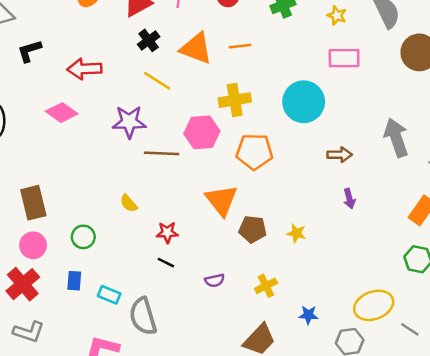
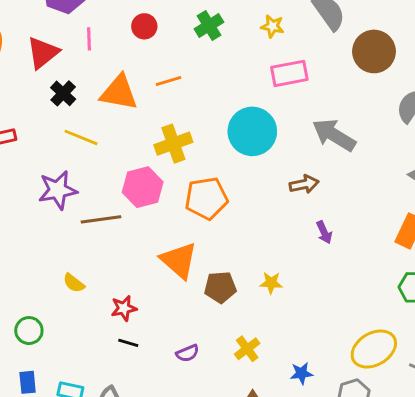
gray arrow: (396, 137) -> (334, 135), moved, turned -30

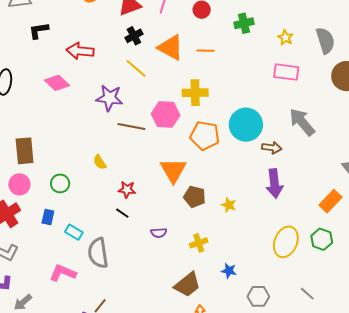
cyan circle: (252, 131) -> (246, 125), moved
purple arrow: (324, 232) -> (274, 184), size x1.8
yellow ellipse: (374, 349) -> (286, 242), moved, turned -56

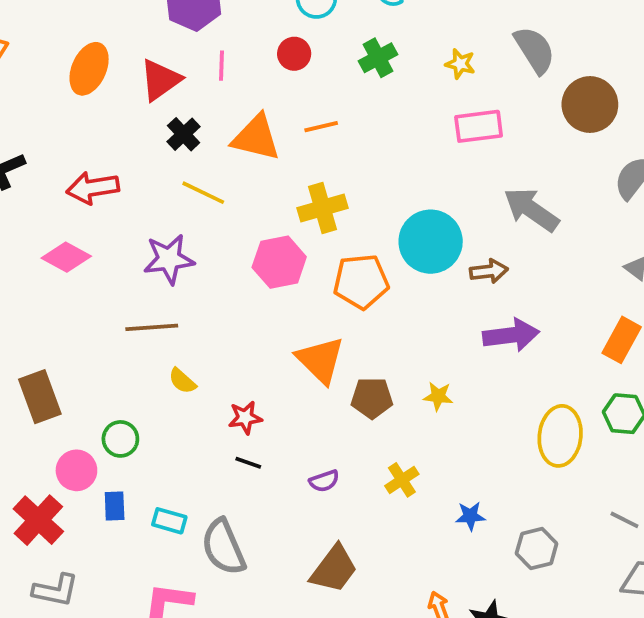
brown line: (131, 126) -> (152, 327), moved
pink circle: (19, 184) -> (76, 470), moved
purple arrow: (274, 184) -> (511, 335), turned -76
brown trapezoid: (187, 285) -> (334, 569), moved

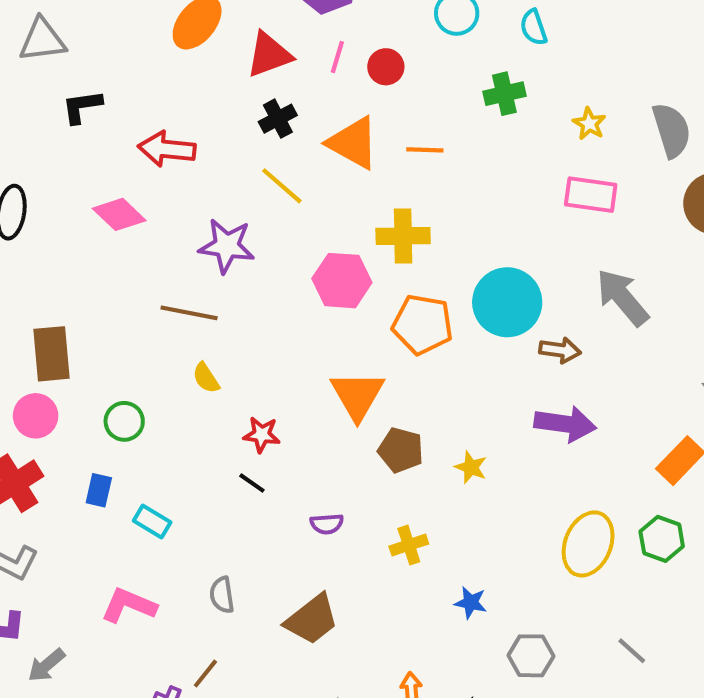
red circle: (294, 54) -> (386, 67), moved
pink circle: (76, 470) -> (36, 416), moved
gray semicircle: (223, 547) -> (222, 595), moved, size x0.6

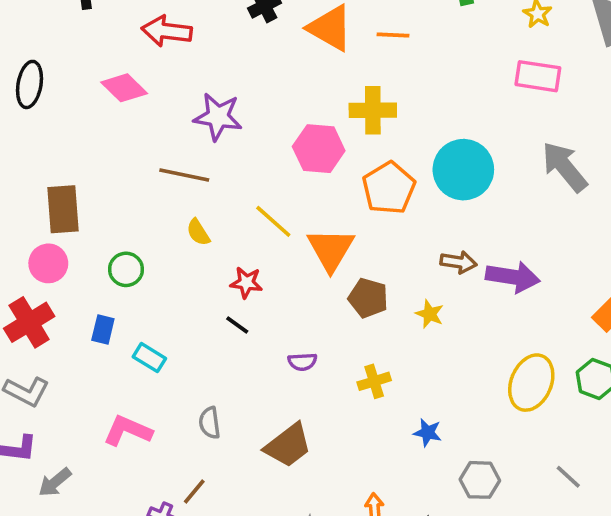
yellow line: (282, 186) -> (273, 221), moved
orange pentagon: (423, 324) -> (389, 188), turned 30
brown arrow: (560, 350) -> (459, 262), moved

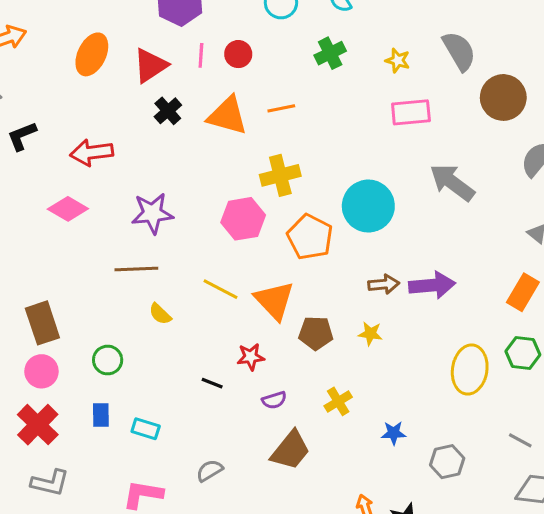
red star: (246, 283) -> (251, 357), moved
gray semicircle: (210, 423) -> (210, 471), turned 80
brown trapezoid: (288, 445) -> (291, 450), moved

